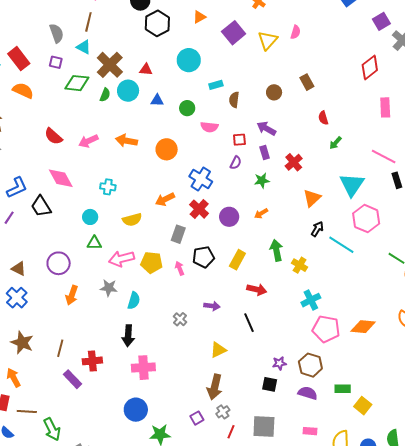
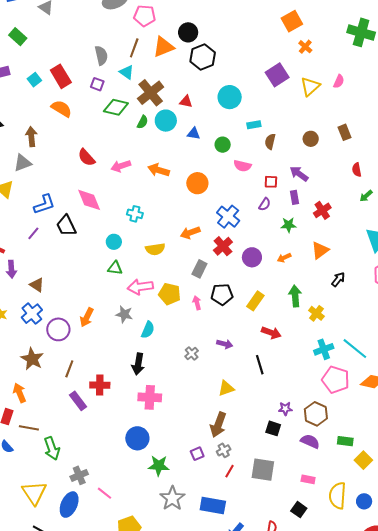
orange triangle: (199, 17) -> (163, 47), moved, size x1.6
orange triangle: (312, 198) -> (320, 250), moved
cyan line: (341, 245) -> (355, 349), moved
purple circle: (59, 263) -> (58, 329), moved

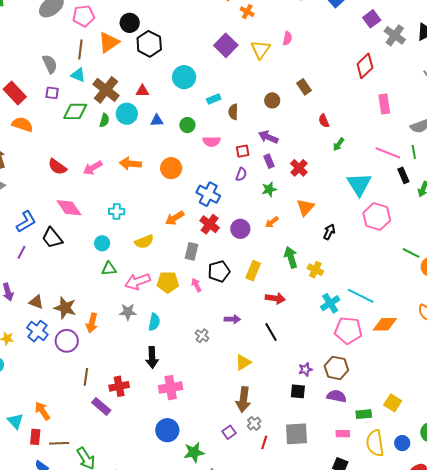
brown star: (32, 359) -> (65, 308), moved
green rectangle: (345, 441) -> (364, 414), moved

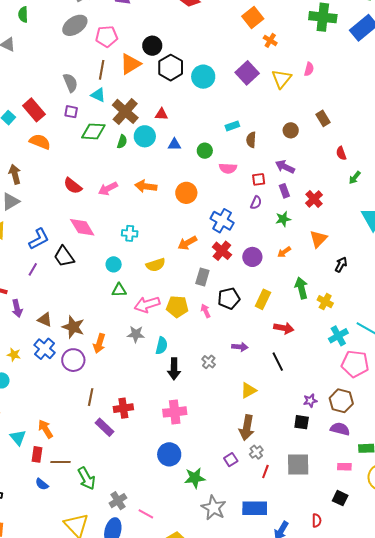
cyan circle: (184, 77) -> (203, 77), moved
black arrow: (152, 357) -> (174, 369), moved

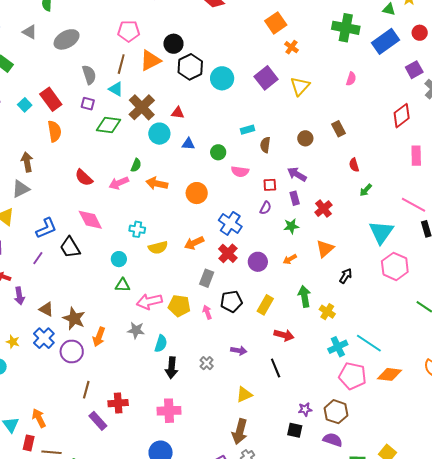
gray ellipse: (75, 25) -> (67, 39), moved
pink semicircle: (309, 69) -> (351, 79), moved
orange semicircle: (40, 142) -> (54, 131), turned 55
green semicircle: (122, 142) -> (136, 165), moved
yellow semicircle: (156, 265) -> (158, 248), moved

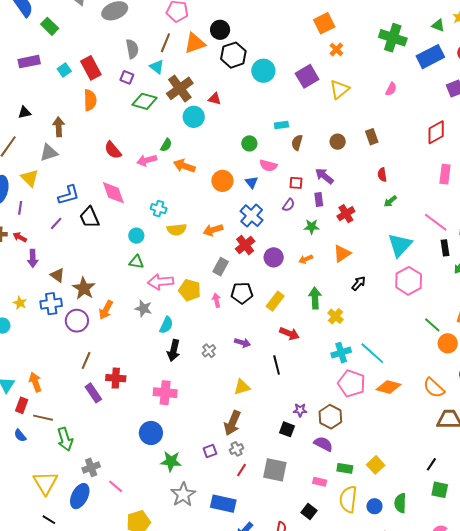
blue triangle: (188, 144) -> (252, 182), moved, turned 40
blue cross: (44, 338) -> (51, 304), turned 30

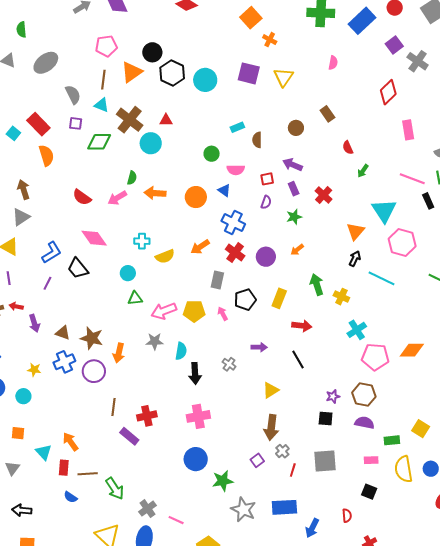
purple square: (307, 76) -> (249, 73), turned -30
orange triangle: (342, 254) -> (355, 231), moved
cyan line: (372, 353) -> (381, 278), moved

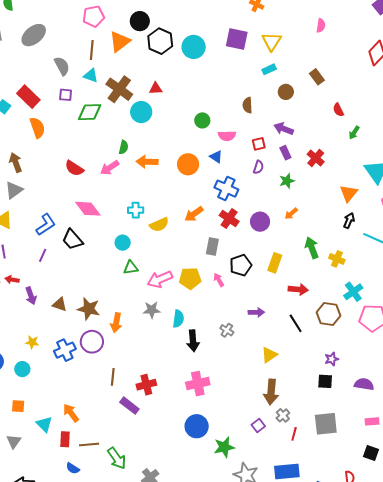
cyan rectangle: (237, 127) -> (269, 69), moved
blue cross: (64, 362) -> (65, 350), moved
brown hexagon: (364, 395) -> (328, 314), moved

